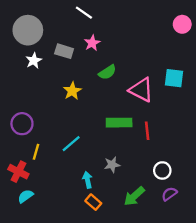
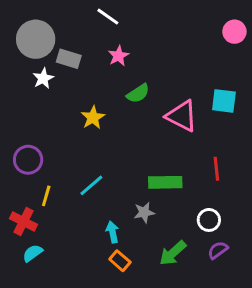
gray rectangle: (64, 51) -> (69, 59), moved
green rectangle: (119, 123) -> (165, 182), moved
red line: (147, 131) -> (216, 169), moved

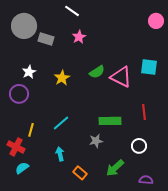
white star: (43, 78) -> (29, 72), moved
green semicircle: (138, 93) -> (97, 72), moved
purple circle: (28, 160) -> (19, 94), moved
cyan arrow: (112, 232) -> (60, 154), moved
purple semicircle: (218, 250) -> (146, 180), moved, turned 40

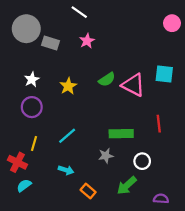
purple circle: (19, 94) -> (32, 107), moved
white circle: (139, 146) -> (142, 161), moved
cyan arrow: (60, 154) -> (66, 170), turned 120

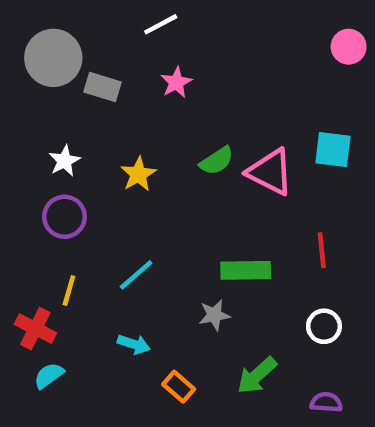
white line: (79, 12) -> (161, 24), turned -63
white circle: (142, 161) -> (324, 326), moved

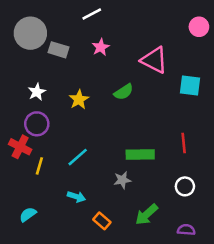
pink triangle: (270, 172) -> (154, 60), moved
red cross: (35, 329) -> (20, 147), moved

